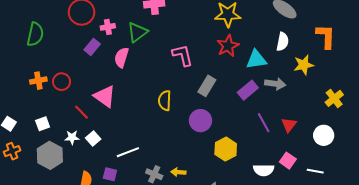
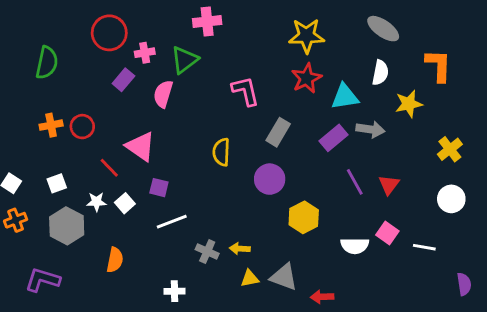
white circle: (324, 135) -> (451, 199), moved
purple square: (110, 174) -> (159, 188), moved

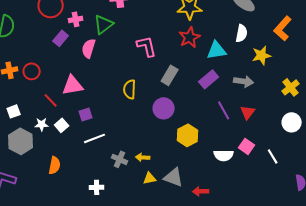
orange L-shape: (439, 66) -> (283, 28), turned -140
gray arrow: (370, 129) -> (244, 81), moved
pink triangle: (140, 146) -> (73, 85), turned -45
purple square: (159, 188) -> (86, 114), turned -32
white line: (424, 247) -> (273, 156), turned 49

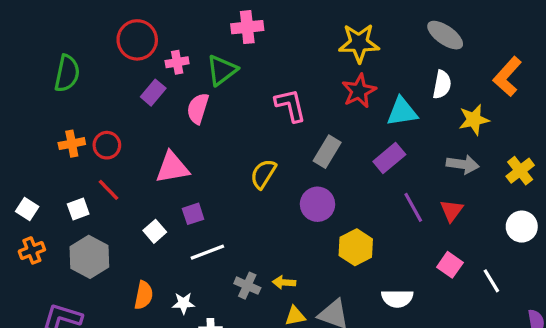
gray arrow: (244, 81) -> (463, 164), moved
yellow semicircle: (130, 89) -> (263, 174), turned 30
red line: (51, 100) -> (108, 190), moved
white star: (42, 124) -> (183, 303), moved
white semicircle: (224, 155) -> (397, 298), moved

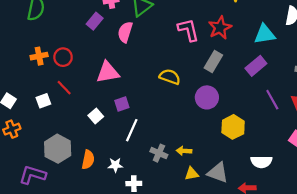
red star: (359, 91) -> (220, 28), moved
yellow semicircle: (263, 174) -> (170, 77), turned 78
white line: (207, 252) -> (132, 130), turned -45
gray hexagon: (89, 257) -> (58, 149), moved

